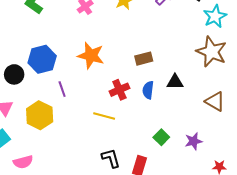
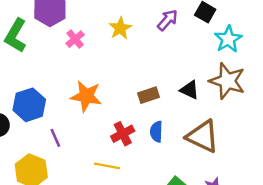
black triangle: (175, 82) -> (190, 90), moved, turned 30
brown triangle: (215, 101) -> (203, 136), moved, size x1.4

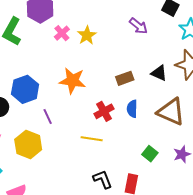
purple arrow: (168, 20) -> (138, 26), moved, turned 90
yellow star: (120, 28) -> (87, 35), moved

